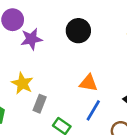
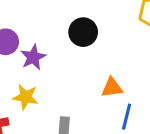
yellow star: (22, 83) -> (25, 97), moved

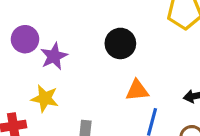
black circle: (83, 32) -> (120, 43), moved

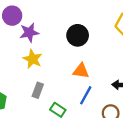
yellow star: (45, 98) -> (33, 59), moved

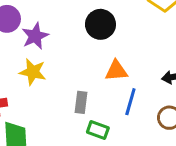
yellow star: (33, 59) -> (33, 72), moved
gray rectangle: (38, 90) -> (81, 102), moved

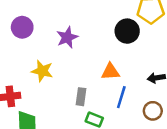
black circle: (100, 24) -> (127, 31), moved
purple star: (35, 36) -> (67, 37), moved

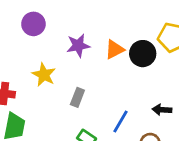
orange triangle: (110, 72) -> (115, 49), moved, turned -36
gray rectangle: (81, 97) -> (77, 97), moved

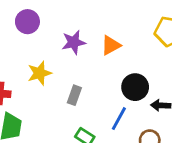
black circle: (143, 54) -> (135, 87), moved
yellow star: (44, 75) -> (39, 73), turned 30

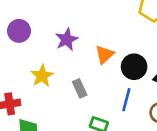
orange triangle: (111, 45) -> (105, 55), moved
gray rectangle: (74, 95) -> (80, 88), turned -30

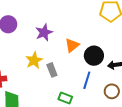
yellow star: (42, 76) -> (34, 60), moved

